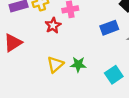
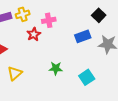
yellow triangle: (55, 64) -> (15, 73), moved

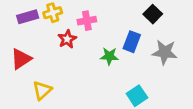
blue rectangle: (83, 36) -> (132, 42), turned -49
green star: (56, 68) -> (109, 56), moved

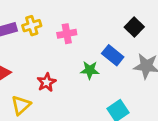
red star: (67, 39) -> (47, 82), moved
blue rectangle: (132, 42) -> (113, 55), turned -72

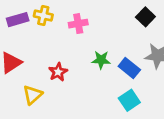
yellow cross: (32, 26) -> (43, 16), turned 30
blue rectangle: (113, 55) -> (129, 68), moved

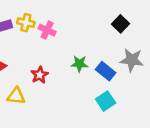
pink cross: (78, 24) -> (47, 30), moved, turned 35
yellow triangle: (33, 95) -> (16, 96), turned 48

